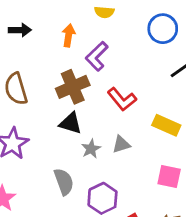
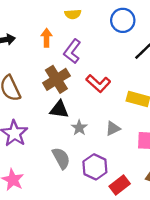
gray triangle: (121, 144) -> (113, 128), moved

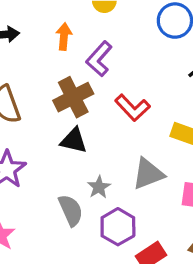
gray star: (79, 128) -> (99, 187), moved
gray triangle: (113, 128) -> (148, 174), size x1.5

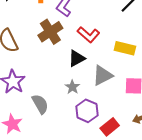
black triangle: (74, 140) -> (77, 58), moved, turned -36
gray semicircle: (71, 210) -> (40, 104), moved

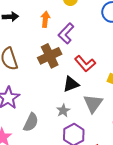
gray triangle: (103, 75) -> (93, 103), turned -35
gray semicircle: (40, 104) -> (31, 122), turned 48

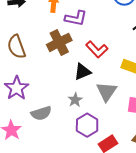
purple L-shape: (66, 33) -> (76, 18), turned -120
gray semicircle: (31, 122) -> (41, 113), turned 48

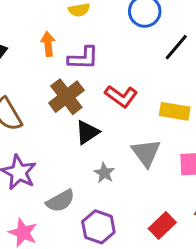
black triangle: (83, 72) -> (87, 132), moved
purple hexagon: (87, 125) -> (98, 227), moved

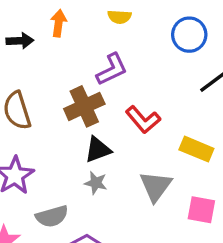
orange arrow: (48, 44) -> (59, 23), moved
purple L-shape: (83, 58) -> (112, 69), turned -40
gray star: (104, 173) -> (96, 183), moved, turned -30

